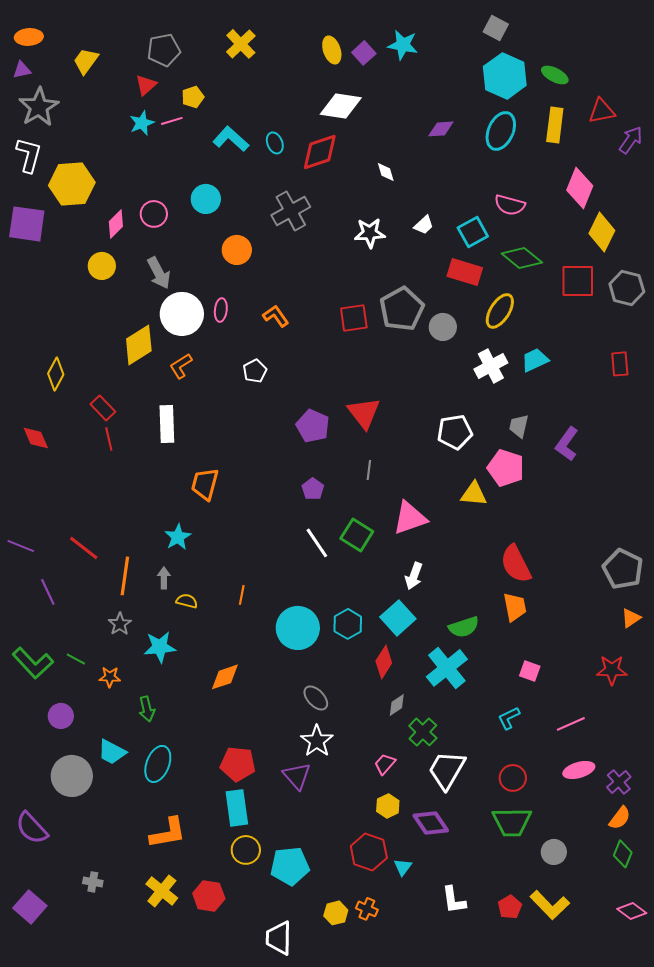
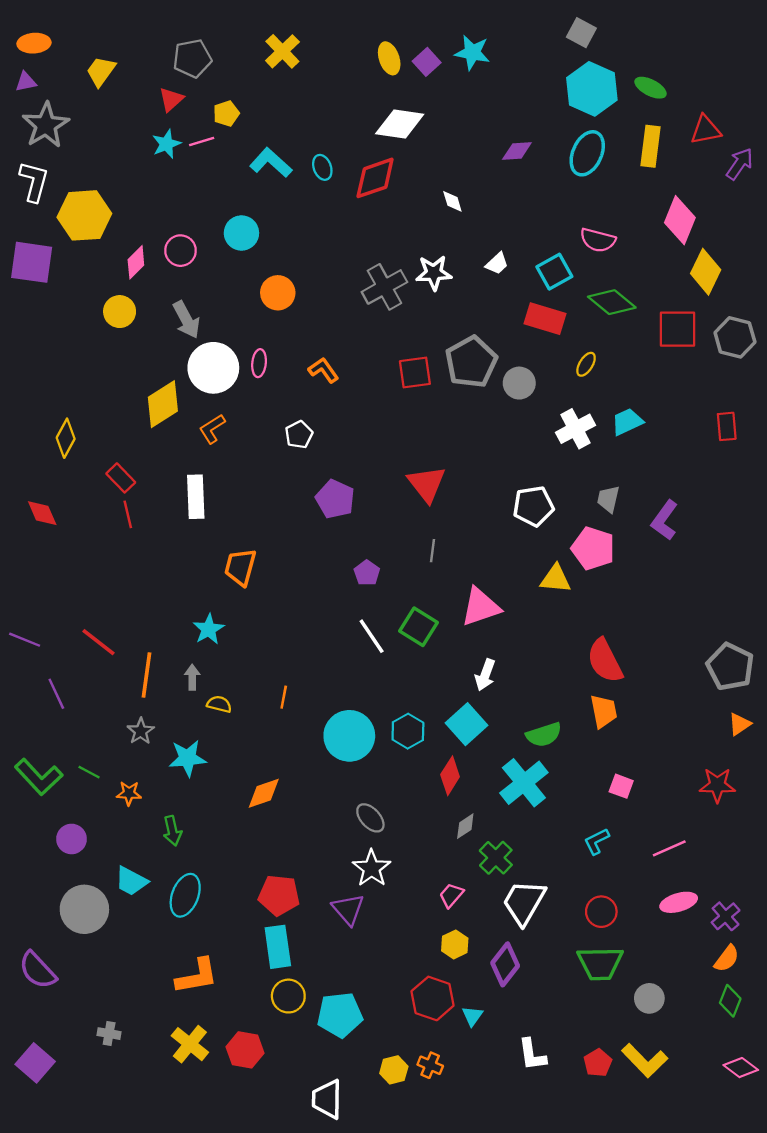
gray cross: (291, 211) -> (384, 287), moved
yellow ellipse: (500, 311) -> (586, 364), size x0.6
purple pentagon: (313, 426) -> (335, 499), moved
purple diamond: (431, 823) -> (505, 964), turned 72

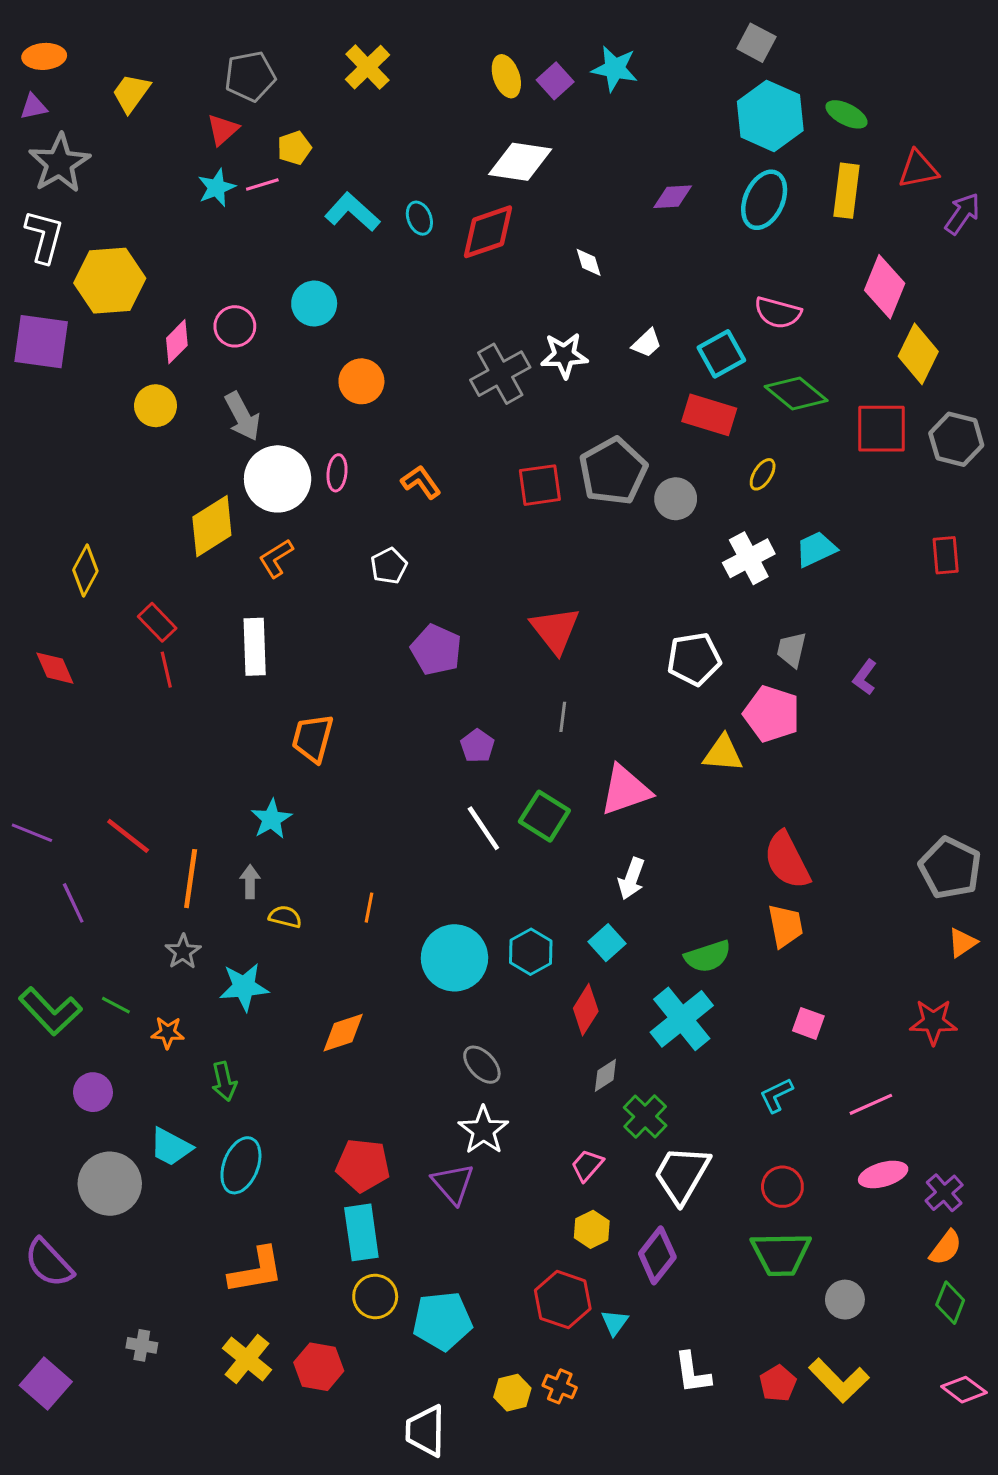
purple L-shape: (665, 520) -> (865, 677), size x0.7
cyan square: (466, 724) -> (607, 943), size x0.7

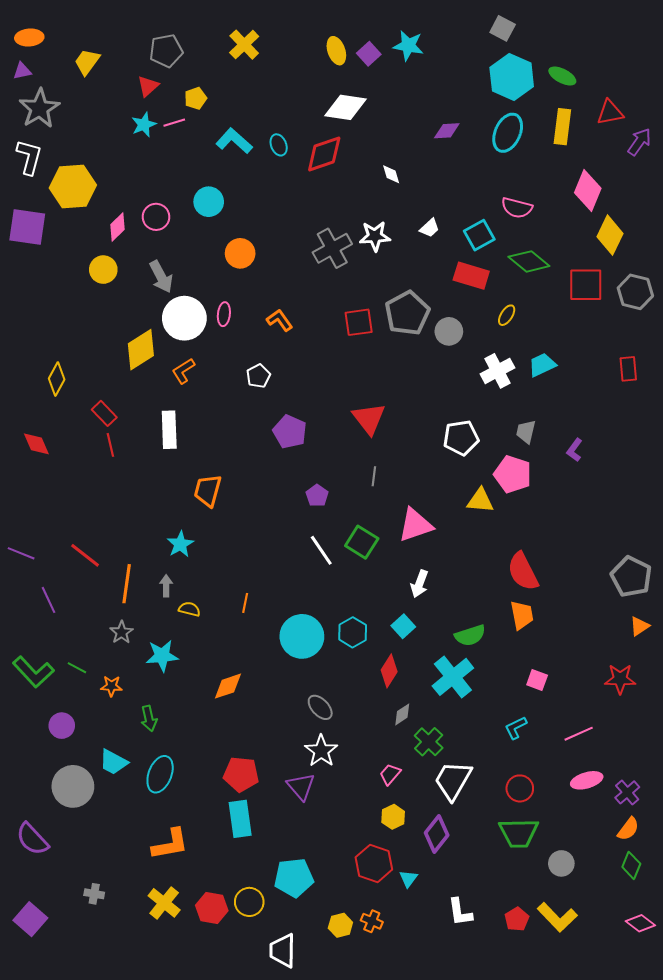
yellow circle: (375, 1296) -> (249, 902), moved

